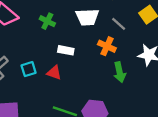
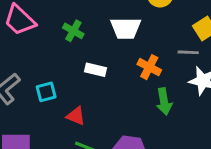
gray line: (119, 24) -> (188, 52), moved, turned -42
red triangle: (54, 73) -> (76, 116), moved

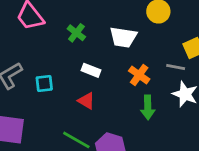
red triangle: (76, 116) -> (86, 101), moved

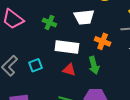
white rectangle: (91, 70) -> (67, 47), size x1.6
green arrow: (148, 107) -> (94, 65), moved

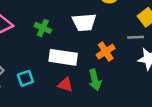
orange cross: (103, 41) -> (106, 52), turned 35

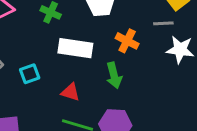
orange cross: (106, 52) -> (127, 41), turned -30
red triangle: (65, 85) -> (70, 92), moved

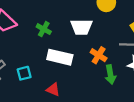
green arrow: (114, 75) -> (110, 75), moved

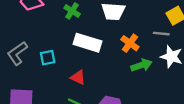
green arrow: (110, 75) -> (141, 65), turned -102

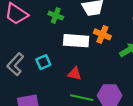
orange cross: (130, 43) -> (102, 34), moved

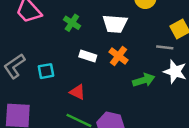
white rectangle: (76, 41) -> (88, 56), size x0.6

